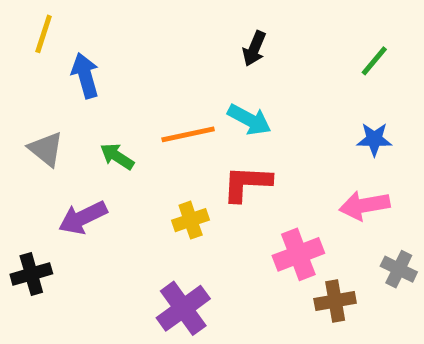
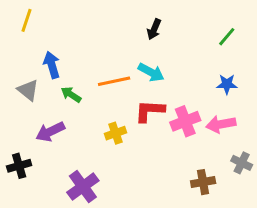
blue arrow: (85, 76) -> (52, 65), moved
pink cross: (298, 254) -> (185, 121), moved
purple cross: (183, 308) -> (83, 187), moved

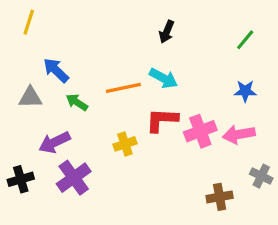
blue arrow: (52, 65) -> (56, 70), turned -30
gray triangle: (28, 90) -> (30, 97), turned -40
purple cross: (83, 187) -> (74, 178), moved

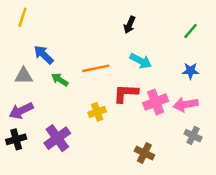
cyan arrow: (163, 78) -> (141, 61), moved
purple arrow: (54, 142) -> (21, 111), moved
gray cross: (261, 176) -> (193, 136), moved
brown cross: (220, 197) -> (144, 153), moved, turned 36

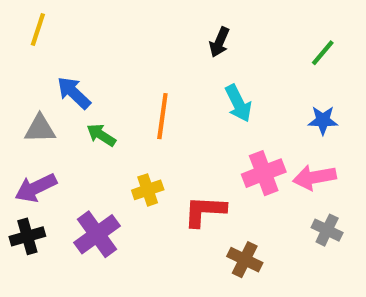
cyan arrow: (141, 61) -> (238, 103), turned 35
orange line: (96, 68) -> (162, 116), turned -70
red L-shape: (126, 93) -> (205, 211), moved
yellow cross: (97, 112) -> (148, 190), moved

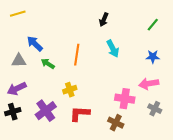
yellow line: (38, 30) -> (18, 14), turned 56
pink cross: (264, 173) -> (125, 99), moved, turned 30
red L-shape: (205, 211) -> (80, 114), moved

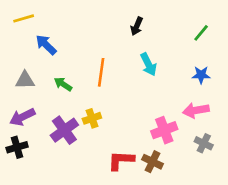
blue arrow: (35, 44) -> (46, 45), moved
pink cross: (125, 99) -> (164, 130), turned -30
purple cross: (46, 111) -> (64, 130), moved
red L-shape: (80, 114) -> (121, 160), moved

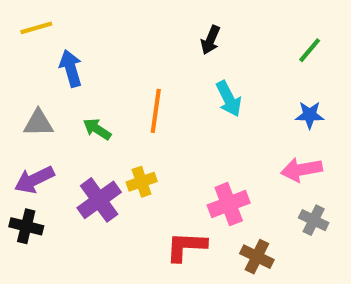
blue arrow: (46, 45) -> (71, 68), turned 30
pink cross: (164, 130) -> (229, 204), moved
black cross: (17, 147) -> (26, 226), turned 30
brown cross: (152, 162) -> (257, 257), moved

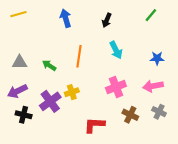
green line: (310, 50) -> (151, 15), moved
blue arrow: (71, 68) -> (66, 18), moved
pink cross: (229, 204) -> (116, 87), moved
black cross: (26, 226) -> (24, 115), moved
brown cross: (257, 257) -> (130, 115), moved

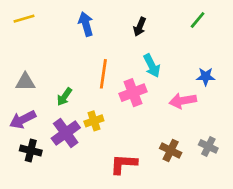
green arrow: (49, 65) -> (64, 97), moved, turned -88
pink arrow: (153, 86) -> (183, 101), moved
pink cross: (116, 87) -> (133, 93), moved

